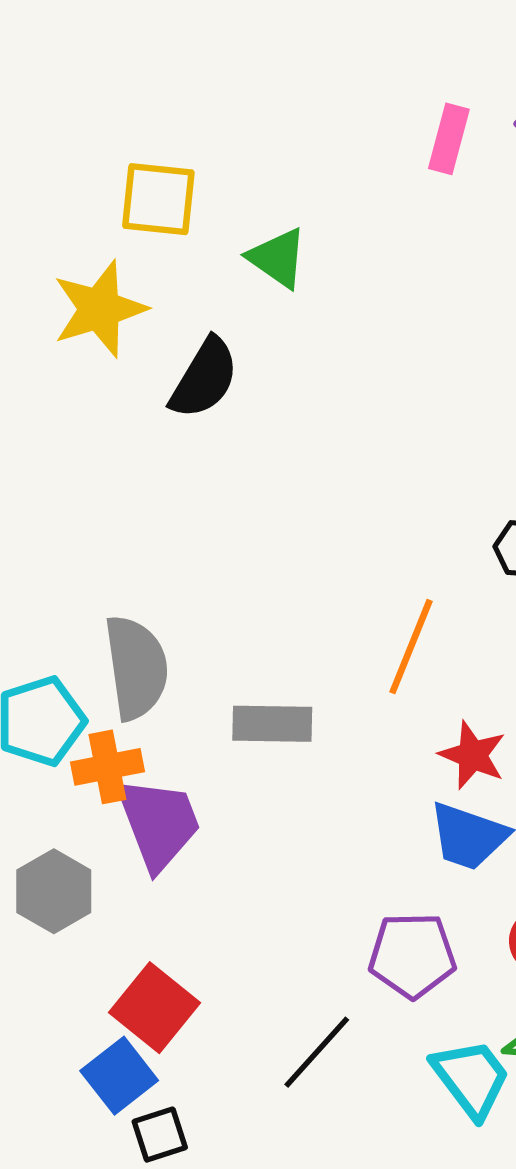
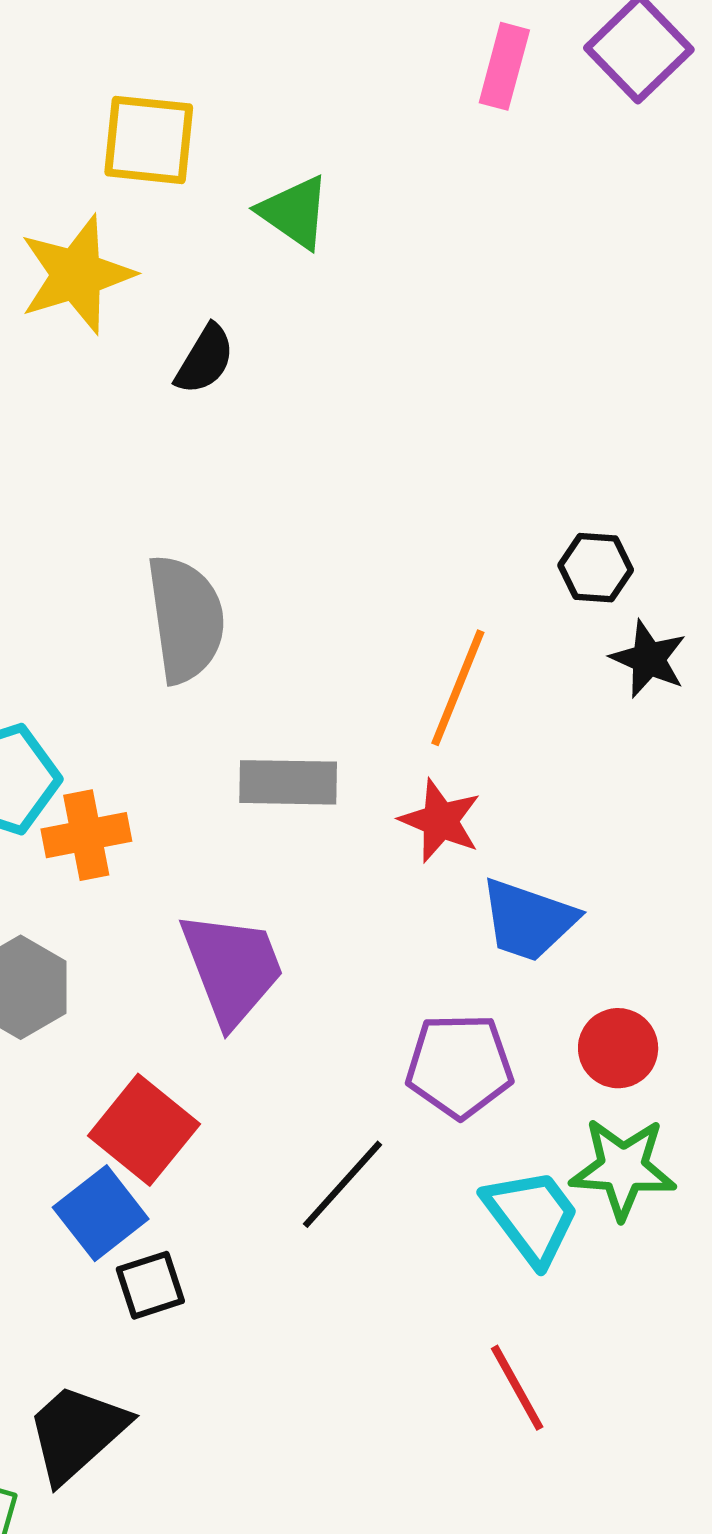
black semicircle: (204, 378) -> (205, 359), size x0.7
gray semicircle: (136, 667) -> (186, 619), moved
red star: (472, 755) -> (440, 821), moved
purple trapezoid: (158, 823) -> (232, 968), moved

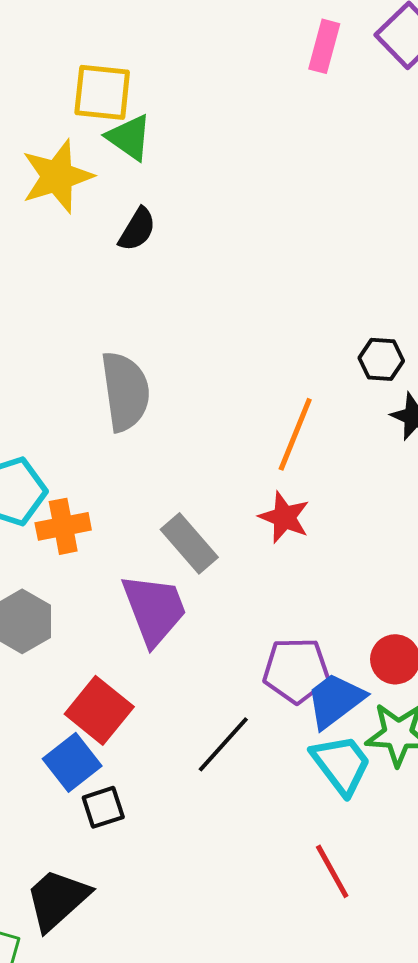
green triangle: (295, 212) -> (129, 137), moved
gray rectangle: (288, 782) -> (189, 543), moved, turned 48
blue trapezoid: (528, 920) -> (335, 700), moved, turned 124

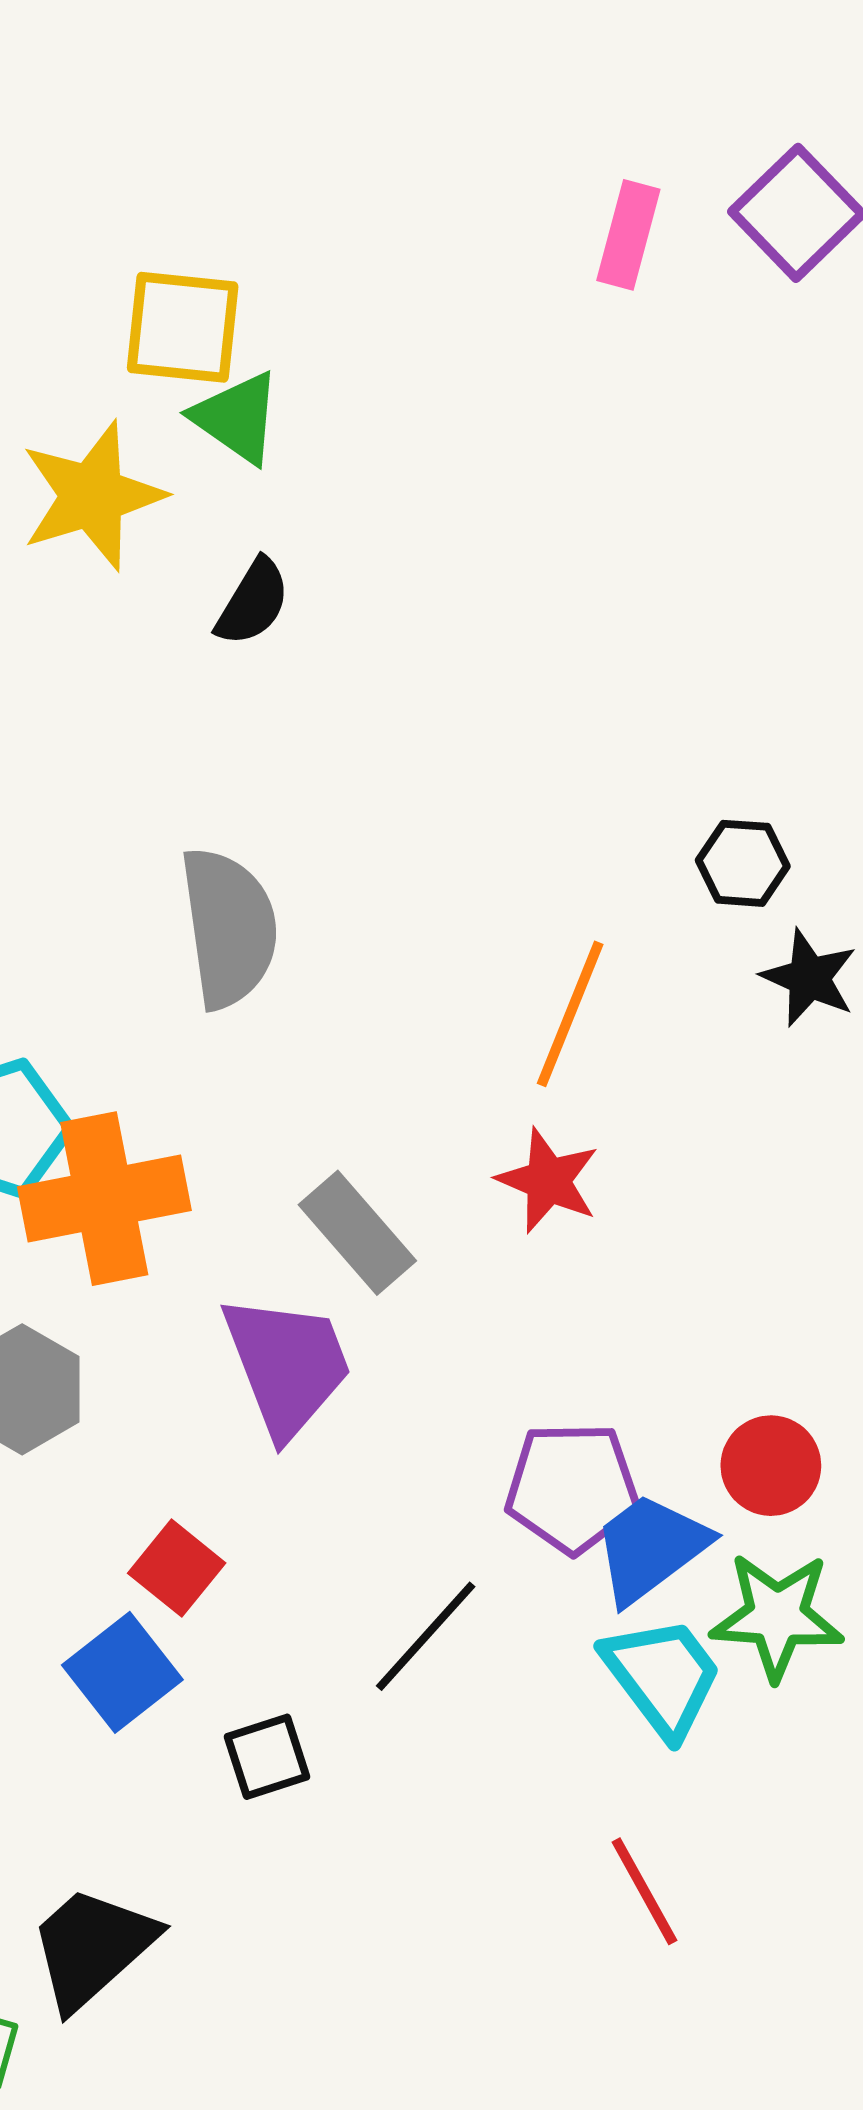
orange cross: (63, 526) -> (104, 1199), size x1.5
red square: (99, 710) -> (177, 1568), size x0.7
black square: (103, 807) -> (267, 1757), moved

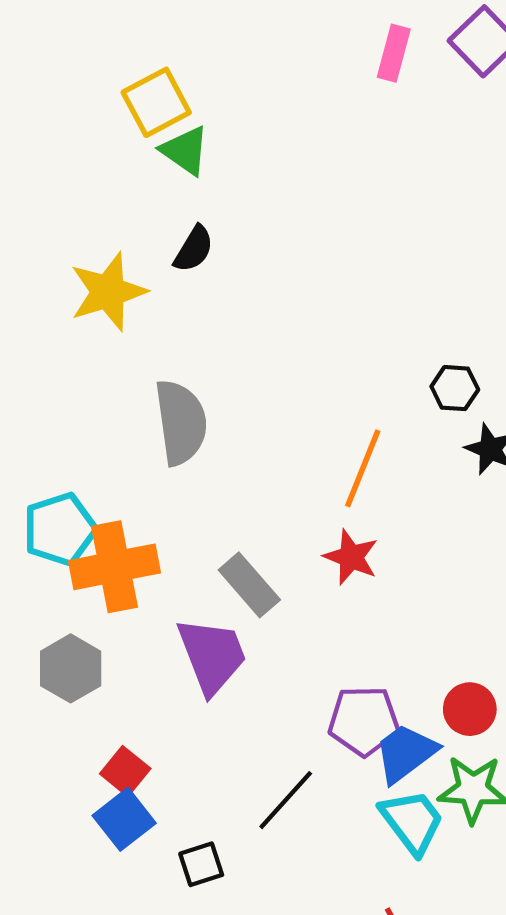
yellow square: (183, 327) -> (156, 102), turned -34
yellow star: (92, 496) -> (108, 292), moved
red square: (177, 1568) -> (125, 771), moved

